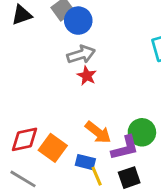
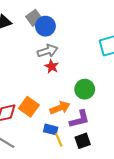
orange arrow: (98, 132) -> (60, 108), turned -60
green circle: (142, 132) -> (85, 89), moved
orange square: (53, 148) -> (29, 107), moved

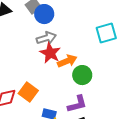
red star: (52, 66) -> (50, 53), size x1.5
orange arrow: (60, 108) -> (67, 61), moved

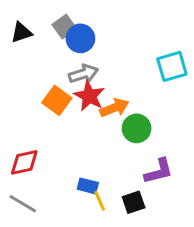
orange square: (28, 92) -> (57, 100), moved
purple L-shape: (77, 104) -> (159, 171), moved

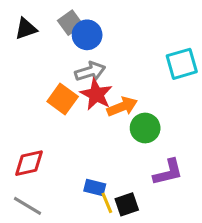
black square: (134, 202) -> (127, 204), moved

